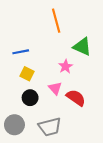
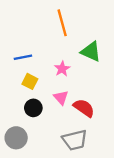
pink star: (65, 66) -> (62, 69), moved
gray trapezoid: (50, 127) -> (75, 140), moved

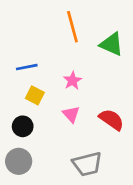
green triangle: (91, 52) -> (111, 44), moved
black circle: (33, 108) -> (23, 126), moved
red semicircle: (84, 108) -> (111, 120), moved

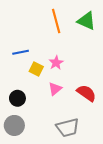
green triangle: (111, 44) -> (86, 21), moved
yellow square: (35, 95) -> (36, 69), moved
pink triangle: (71, 114) -> (55, 89), turned 32

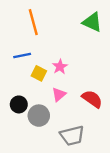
orange line: (56, 21) -> (33, 22), moved
gray circle: (14, 125) -> (39, 116), moved

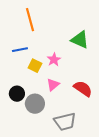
green triangle: (92, 22) -> (80, 40), moved

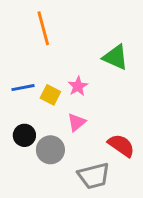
blue line: (20, 50) -> (23, 88), moved
red semicircle: (83, 89) -> (121, 145), moved

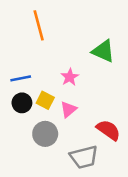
yellow square: (50, 95) -> (45, 100), moved
black circle: (24, 135) -> (22, 103), moved

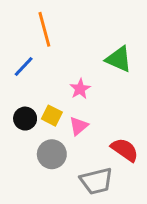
blue line: (21, 78) -> (24, 67), moved, turned -36

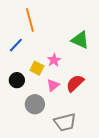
yellow square: (52, 116) -> (37, 68), moved
red semicircle: (125, 150) -> (75, 83), moved, turned -78

